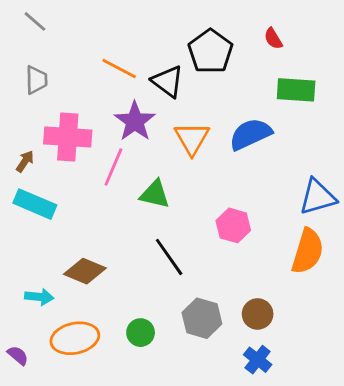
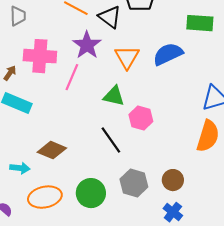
green triangle: (155, 194) -> (114, 96), moved
pink hexagon: (233, 225) -> (141, 118), moved
green circle: (141, 333) -> (91, 193), size x1.5

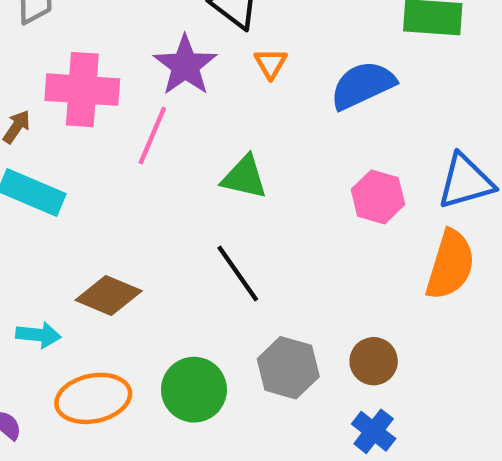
orange triangle: (127, 57) -> (271, 63), moved, size x0.6
pink hexagon: (141, 118) -> (378, 197), moved

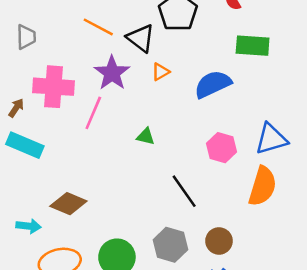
orange triangle: (271, 63) -> (160, 72), turned 30
green triangle: (244, 177) -> (146, 136), size x0.7
black line: (238, 274) -> (184, 191), moved

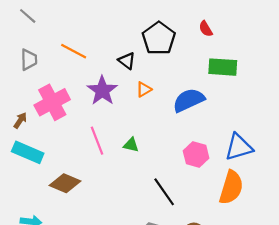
orange line: (98, 27) -> (74, 51), moved
black triangle: (141, 38) -> (127, 61), size x0.7
pink cross: (53, 87) -> (52, 102), turned -32
pink line: (93, 113) -> (97, 141), moved, turned -44
brown diamond: (68, 204) -> (65, 183), moved

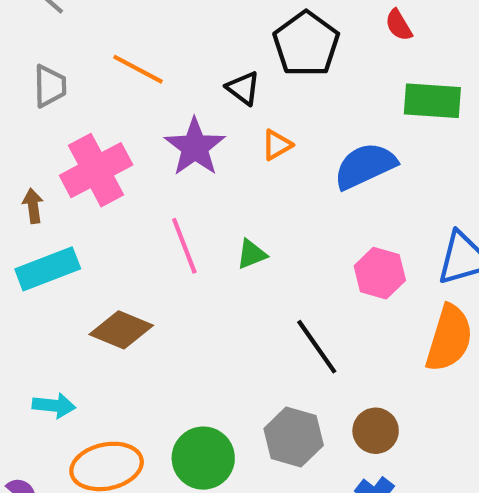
brown arrow: (20, 120) -> (33, 206), turned -42
green triangle: (131, 145) -> (252, 254), turned -35
cyan rectangle: (28, 152) -> (48, 269), turned -44

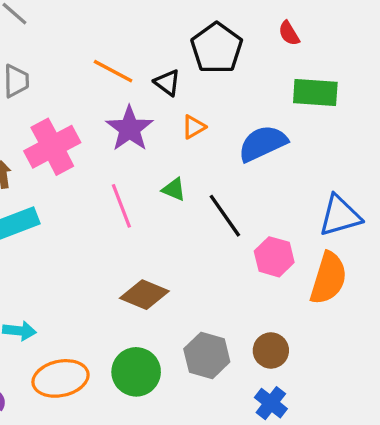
orange line: (138, 69) -> (113, 71), moved
green triangle: (252, 254) -> (174, 189), moved, turned 45
pink hexagon: (380, 273) -> (274, 257), moved
brown diamond: (121, 330) -> (144, 295), moved
black line: (317, 347) -> (225, 216), moved

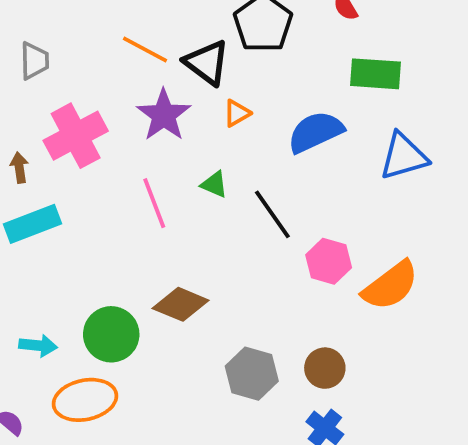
black triangle: (167, 83) -> (207, 63), size x1.5
blue triangle: (340, 216) -> (404, 156), moved
orange semicircle: (328, 278) -> (390, 286), turned 36
green circle: (136, 372) -> (111, 334), moved

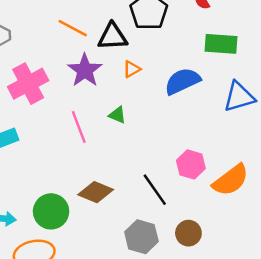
black triangle: (207, 63) -> (113, 37), turned -40
black line: (272, 214) -> (155, 190), moved

